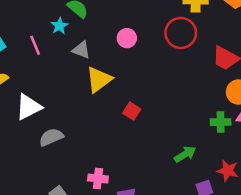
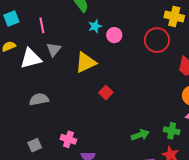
cyan star: (59, 26) -> (95, 26), moved
gray triangle: (81, 50) -> (54, 50), moved, turned 35
white triangle: (29, 107) -> (31, 58), moved
green cross: (221, 122) -> (172, 131), moved

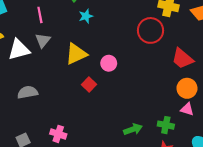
pink line: (42, 25) -> (40, 15), moved
pink circle: (114, 35) -> (109, 63), moved
red square: (106, 93) -> (89, 84), moved

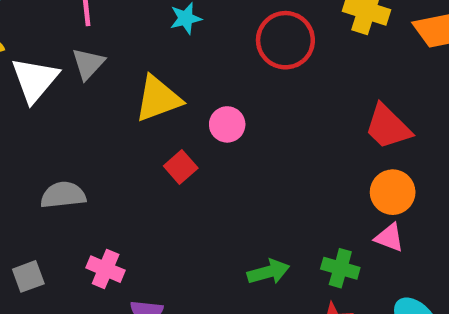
red circle: (150, 30) -> (285, 40), moved
white triangle: (19, 50) -> (35, 80), turned -40
gray semicircle: (28, 92) -> (63, 195), moved

